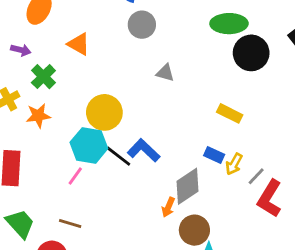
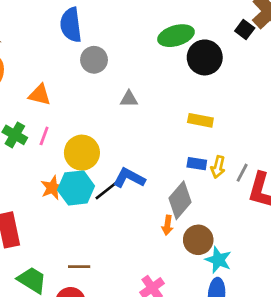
orange star: (38, 116) -> (52, 188), moved
black line: (118, 156) -> (107, 190), turned -60
pink line: (75, 176) -> (44, 136), moved

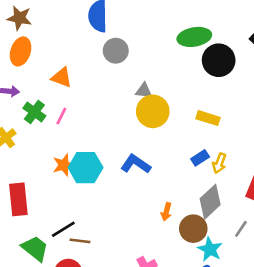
yellow circle: (82, 153) -> (153, 111), moved
blue rectangle: (197, 164) -> (200, 158), turned -48
gray line: (242, 173) -> (241, 229), moved
black line: (107, 190) -> (63, 229), moved
gray diamond: (180, 200) -> (210, 202), moved

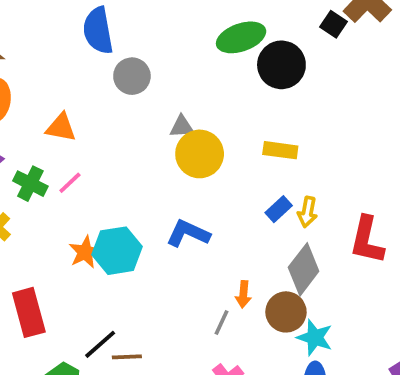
pink line: (61, 116) -> (70, 183), turned 30
gray line: (241, 229) -> (222, 323), moved

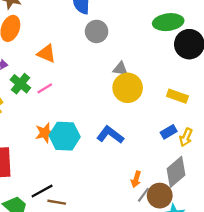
gray line: (222, 323) -> (143, 195), moved

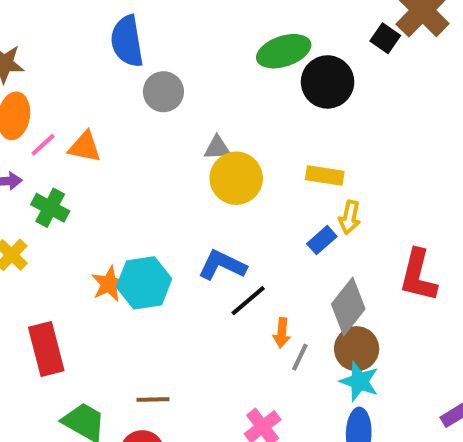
pink line: (45, 88) -> (43, 145), moved
yellow arrow: (186, 137) -> (350, 217), moved
black line: (42, 191) -> (248, 301), moved
brown circle: (160, 196) -> (357, 349), moved

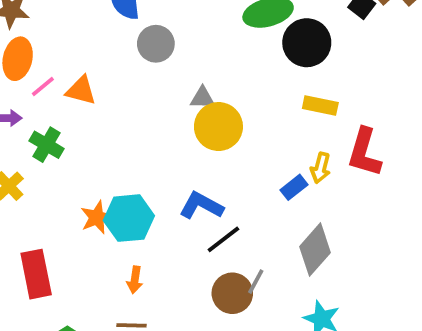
yellow rectangle: (325, 175) -> (320, 106), moved
red L-shape: (418, 275) -> (364, 152), moved
orange arrow: (282, 333) -> (135, 280), moved
brown circle: (357, 349) -> (232, 293), moved
gray line: (300, 357) -> (256, 282), moved

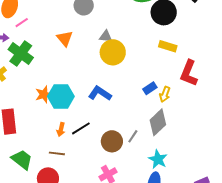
orange triangle: (81, 90) -> (65, 38), moved, turned 30
green cross: (46, 145) -> (21, 54), size x1.4
yellow arrow: (321, 168) -> (165, 94), moved
black line: (223, 239) -> (81, 128), moved
gray line: (256, 282) -> (133, 136), moved

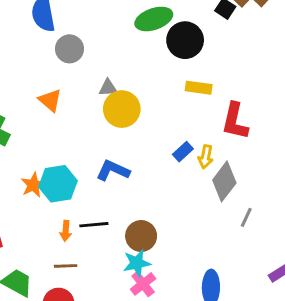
gray diamond: (158, 122) -> (224, 181), moved
black line: (81, 128) -> (94, 225), turned 36
gray line: (133, 136) -> (246, 217), moved
cyan star: (158, 159) -> (137, 263), moved, turned -30

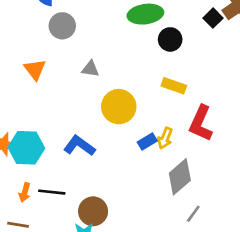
black circle: (185, 40) -> (170, 39), size x0.7
yellow circle: (122, 109) -> (119, 107), moved
yellow arrow: (206, 157) -> (165, 138), moved

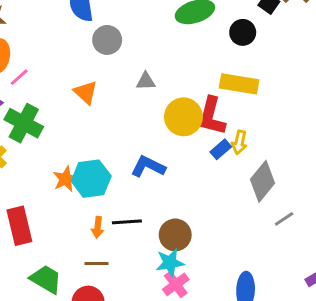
black circle: (170, 39) -> (243, 32), moved
yellow rectangle: (174, 86) -> (239, 84), size x1.4
red L-shape: (201, 123) -> (212, 116), moved
gray line: (193, 214) -> (284, 219), turned 30

